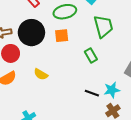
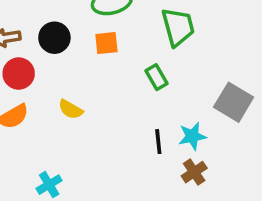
black circle: (31, 33) -> (54, 38), size x0.7
black line: (92, 93) -> (158, 142), turned 64

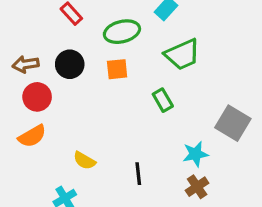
green trapezoid: (178, 27) -> (182, 54), turned 81
yellow semicircle: (71, 109) -> (84, 161), moved
black line: (158, 142) -> (138, 174), moved

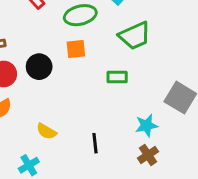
black circle: (70, 64) -> (39, 67), moved
green rectangle: (163, 100) -> (117, 77), turned -60

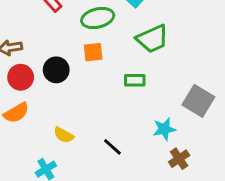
black line: (95, 143) -> (112, 147), turned -42
brown cross: (148, 155) -> (179, 159), moved

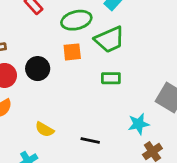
green trapezoid: (152, 39) -> (110, 40), moved
black line: (112, 147) -> (90, 140), turned -30

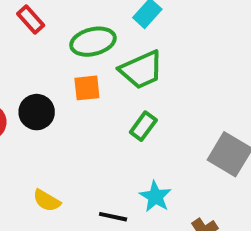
green rectangle: (111, 78) -> (143, 126), turned -54
cyan star: (139, 124) -> (155, 197), moved, turned -30

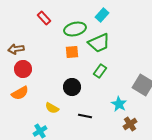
black circle: (37, 112) -> (72, 87), moved
cyan star: (155, 197) -> (119, 104), moved

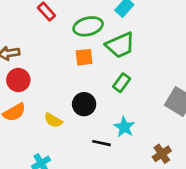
cyan star: (119, 104) -> (124, 127), moved
yellow semicircle: (52, 108) -> (53, 120), moved

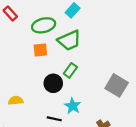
black circle: (84, 104) -> (53, 83), moved
yellow semicircle: (53, 120) -> (16, 101), turned 144

